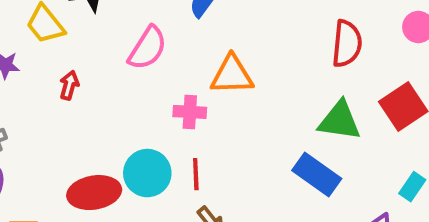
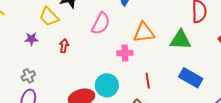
green triangle: (340, 121) -> (180, 40), moved
red line: (196, 174) -> (148, 81), moved

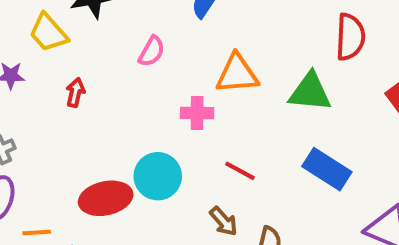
pink semicircle: (101, 23) -> (152, 51), size x0.7
red line: (148, 81) -> (240, 171), turned -56

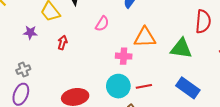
red line: (240, 171) -> (144, 86), turned -42
cyan circle: (158, 176) -> (118, 86), moved

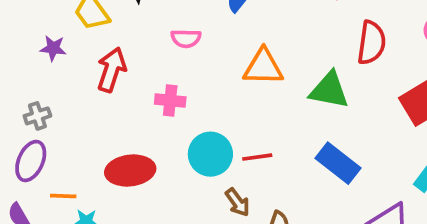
pink semicircle: (102, 24) -> (186, 38), turned 56
red arrow: (63, 43) -> (112, 70), size x1.6
pink cross: (124, 56) -> (170, 100), moved

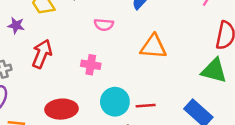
red arrow: (112, 70) -> (42, 54), moved
green triangle: (329, 90) -> (214, 71), moved

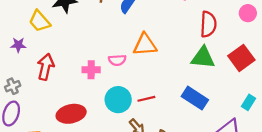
pink semicircle: (104, 25) -> (117, 60), moved

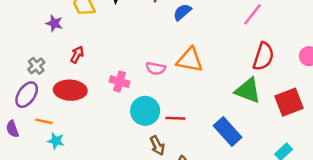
red arrow: (46, 67) -> (77, 55), size x0.6
pink cross: (91, 70) -> (119, 82), moved
gray cross: (13, 86) -> (36, 66), turned -32
red ellipse: (71, 114) -> (70, 90), moved

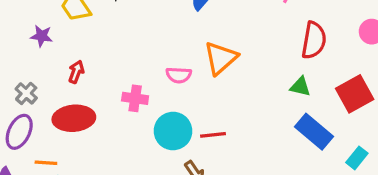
orange triangle: (190, 60) -> (221, 58), turned -44
green triangle: (248, 91) -> (300, 87), size x0.6
blue rectangle: (228, 131) -> (314, 132), moved

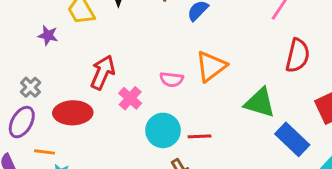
red arrow: (76, 72) -> (103, 72), moved, size x1.6
green triangle: (300, 87) -> (260, 103), moved, size x1.6
pink cross: (135, 98) -> (130, 98), turned 30

